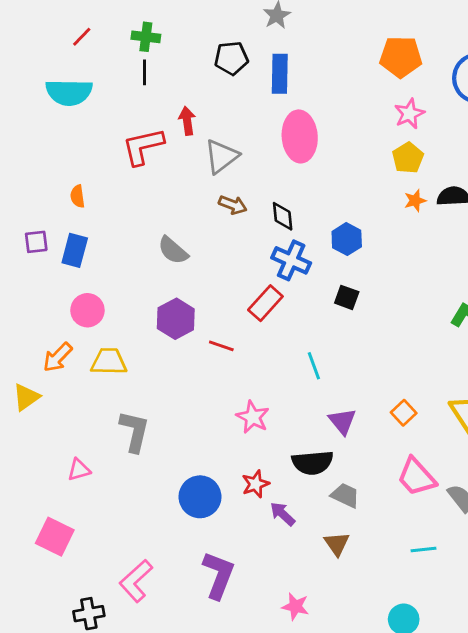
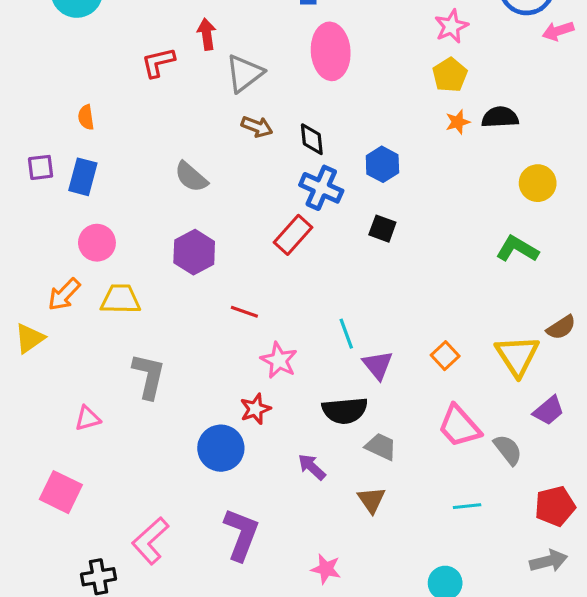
red L-shape: (143, 146) -> (158, 62), size x0.7
red line: (221, 346) -> (244, 312), moved
cyan line: (314, 366) -> (346, 334), moved
red star: (256, 484) -> (255, 409), moved

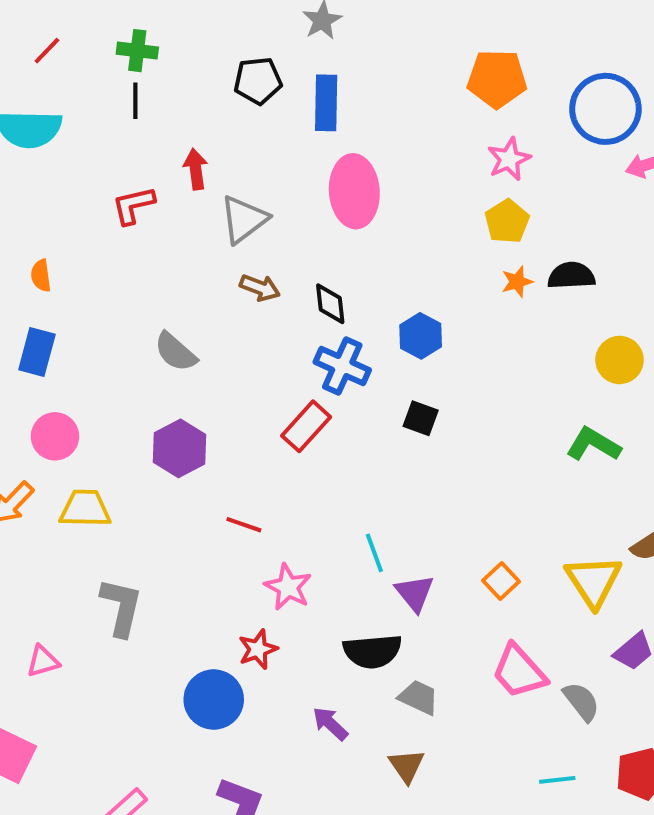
cyan line: (467, 506) -> (557, 780), moved

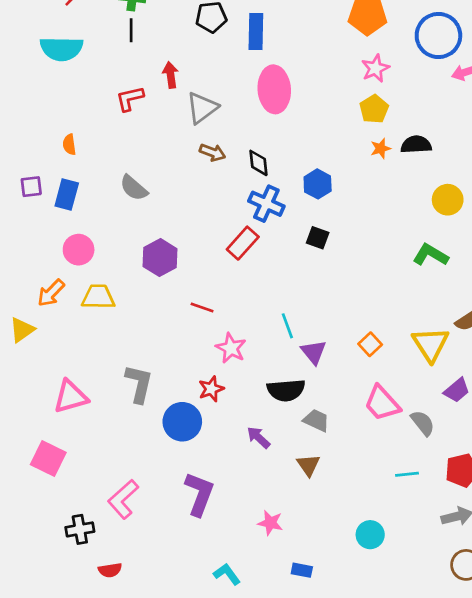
gray semicircle: (176, 352) -> (134, 188), moved
gray L-shape: (121, 607) -> (139, 384), moved
pink triangle: (43, 661) -> (71, 397), size x1.6

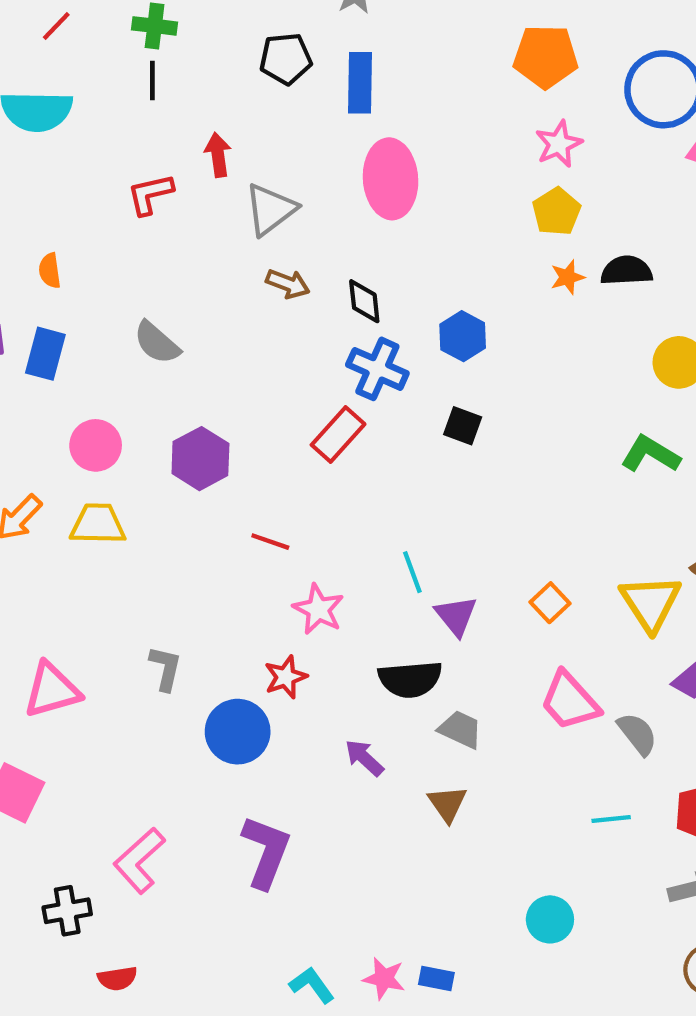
pink circle: (79, 250) -> (96, 445), moved
gray L-shape: (139, 384) -> (165, 668), size x0.7
pink star: (270, 523) -> (384, 978), moved

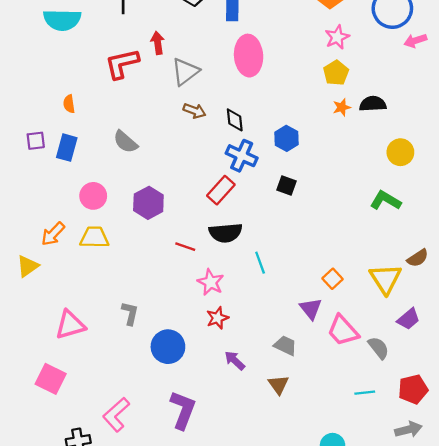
red L-shape: (150, 194) -> (122, 64), size x1.4
purple triangle: (456, 616) -> (311, 309), moved
red star: (286, 677) -> (217, 318), moved
black semicircle: (410, 679) -> (226, 233), moved

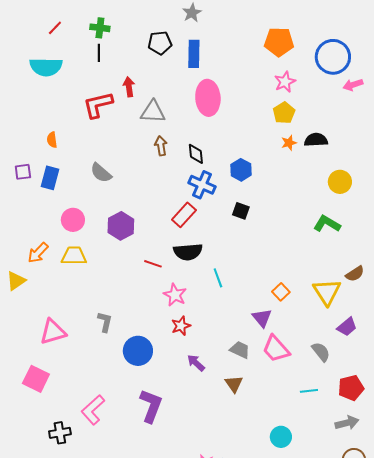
gray triangle: (185, 72) -> (153, 112), turned 40
brown arrow: (194, 111) -> (161, 146), turned -120
pink trapezoid: (343, 331) -> (276, 349), moved

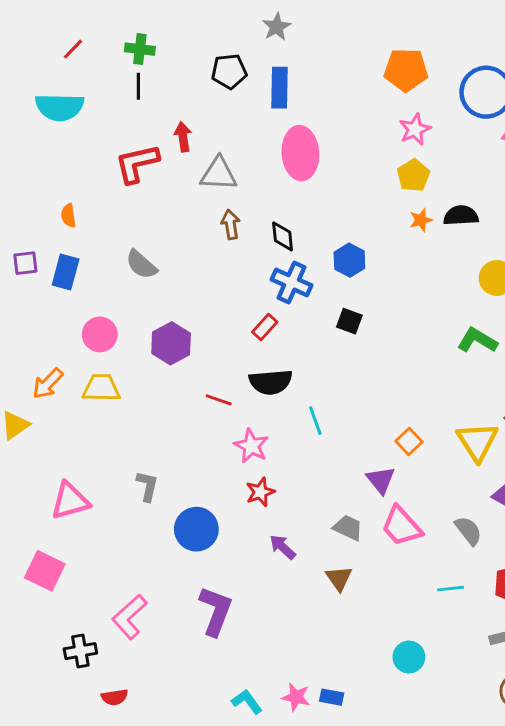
red rectangle: (184, 215) -> (265, 327), size x0.7

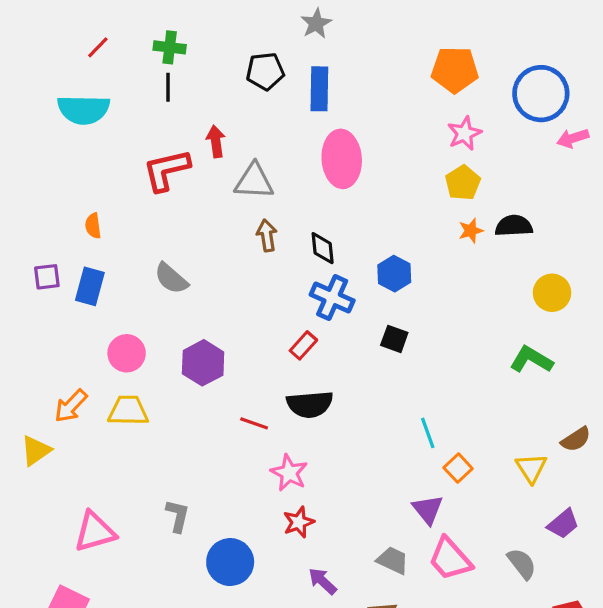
cyan line: (315, 421) -> (428, 433), moved
yellow triangle: (477, 441) -> (531, 468), size x0.7

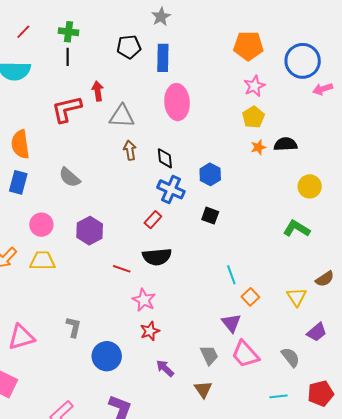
orange semicircle: (93, 226) -> (20, 144), size x1.8
gray trapezoid: (393, 560) -> (209, 355), turned 40

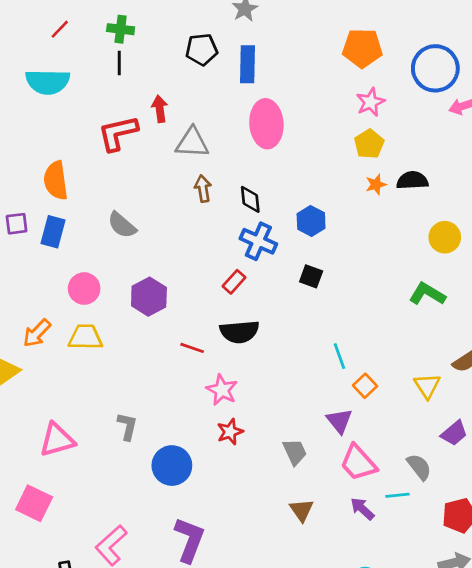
gray trapezoid: (209, 355) -> (295, 452), moved
purple arrow: (165, 368) -> (362, 509), moved
cyan line: (278, 396) -> (397, 495), moved

